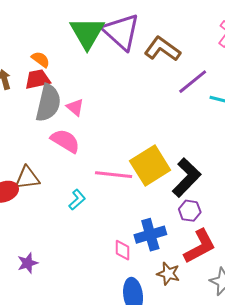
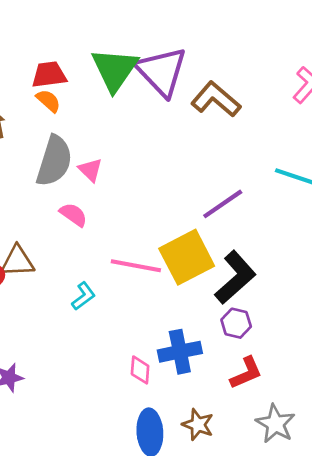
red trapezoid: (38, 79) -> (49, 75), moved
purple line: (193, 82) -> (223, 204), moved
pink semicircle: (65, 141) -> (73, 215), size x0.7
red L-shape: (200, 246) -> (246, 373), size x0.7
brown star: (168, 274) -> (198, 425), moved

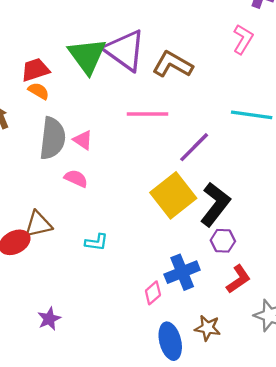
pink line: (136, 266) -> (147, 114), moved
cyan L-shape: (83, 296) -> (96, 242), turned 55
pink diamond: (140, 370) -> (153, 293), turned 55

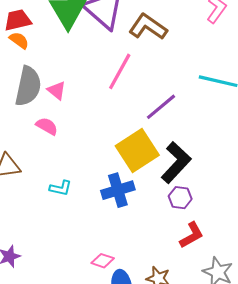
pink line: (147, 114) -> (120, 71), turned -66
blue cross: (182, 272) -> (118, 190), moved
pink diamond: (153, 293) -> (103, 261), moved, turned 55

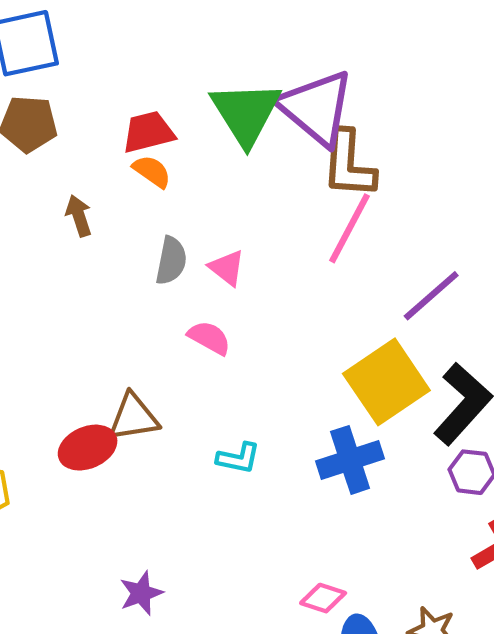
brown L-shape: (148, 27) -> (348, 164), moved, turned -120
gray semicircle: (28, 86) -> (171, 261), size x0.6

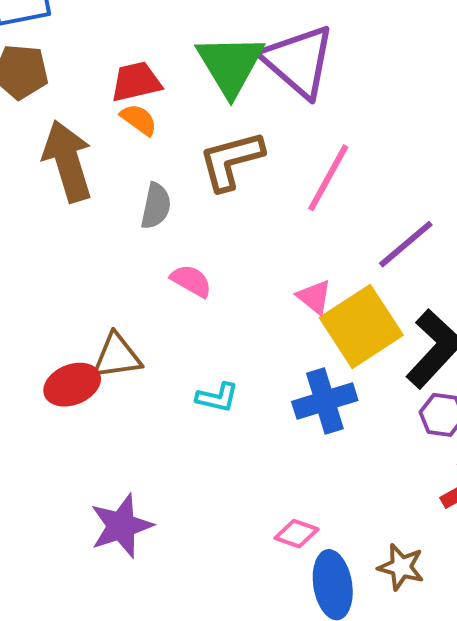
brown L-shape: (348, 164) -> (231, 161), moved, turned 70
brown arrow: (79, 216) -> (68, 161), size x2.0
pink triangle: (227, 268) -> (314, 297), moved
purple star: (141, 593) -> (121, 526), size x1.5

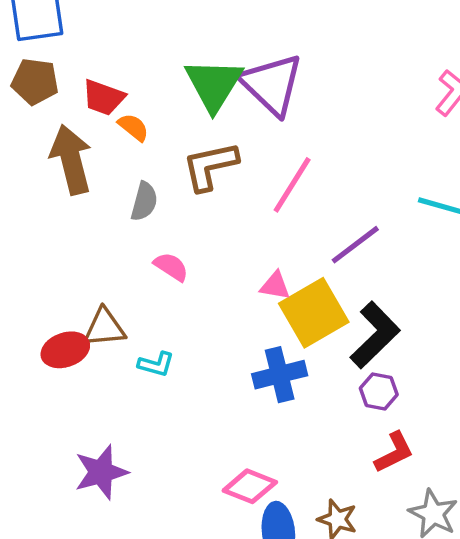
red trapezoid: (136, 82) -> (104, 97), moved, turned -150
pink triangle: (314, 297) -> (275, 286), turned -32
cyan L-shape: (217, 397) -> (156, 364), moved
pink diamond: (297, 534) -> (250, 486), size x1.4

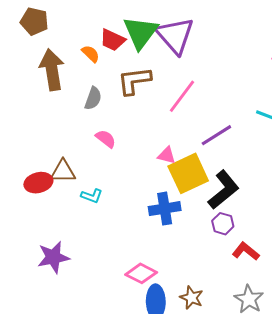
red trapezoid: (104, 97) -> (112, 40), moved
red L-shape: (394, 452) -> (246, 251), moved, turned -120

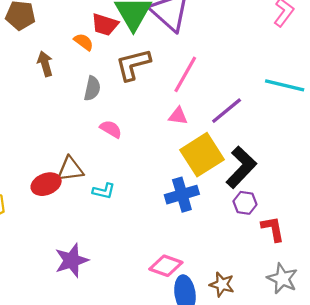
brown arrow: (52, 70) -> (45, 64), size x0.6
pink triangle: (167, 155) -> (178, 116), moved
red L-shape: (246, 251) -> (273, 229), turned 48

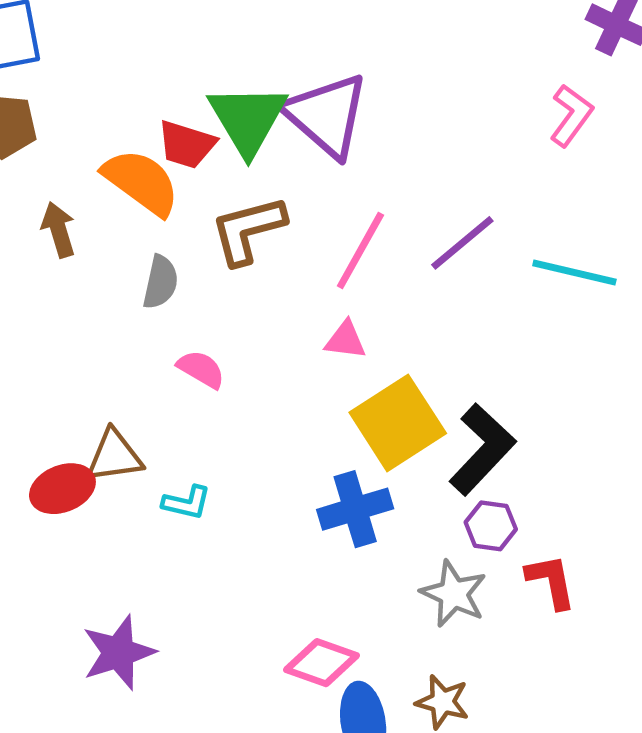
orange semicircle: (84, 42) -> (141, 182), size x1.8
purple line: (227, 111) -> (462, 243), moved
gray star: (282, 279) -> (454, 594), moved

